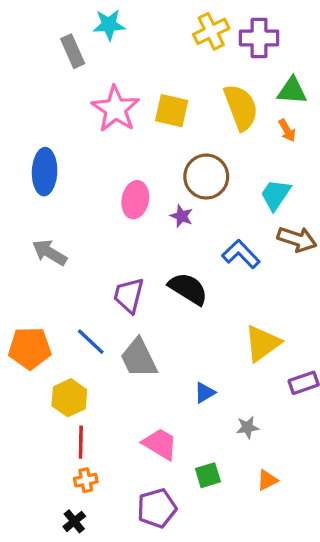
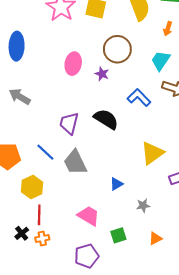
orange arrow: (287, 130) -> (168, 29), moved, turned 48
black cross: (74, 521) -> (22, 233), moved

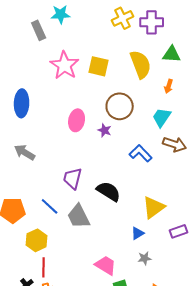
black semicircle: (106, 119) -> (109, 191), moved
blue triangle: (116, 184) -> (138, 233), moved
pink trapezoid: (89, 216) -> (106, 265), moved

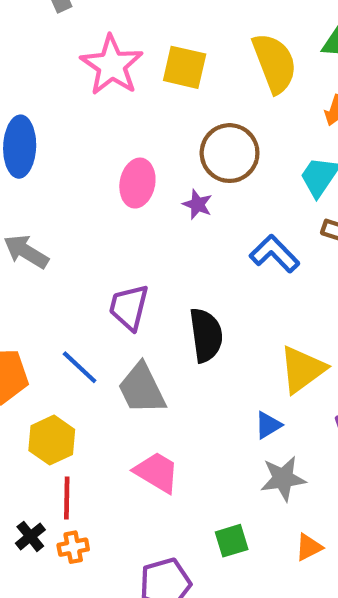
black semicircle: (109, 191) -> (206, 335), turned 50
gray star: (145, 258) -> (283, 479), size x1.5
pink trapezoid: (106, 265) -> (157, 472), moved

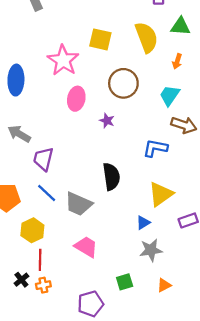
pink star: (112, 65) -> (63, 60), moved
purple star: (197, 204) -> (107, 121), moved
blue L-shape: (275, 254) -> (155, 148), moved, turned -35
purple trapezoid: (129, 307) -> (43, 159), moved
gray trapezoid: (142, 389) -> (78, 204), turned -40

